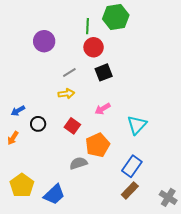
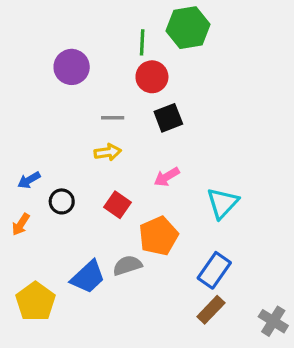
gray line: (69, 72) -> (113, 118), turned 32
blue trapezoid: (54, 194) -> (88, 277), moved

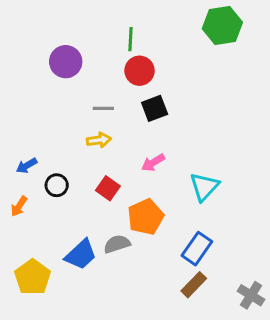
green hexagon: (188, 28) -> (222, 26), moved

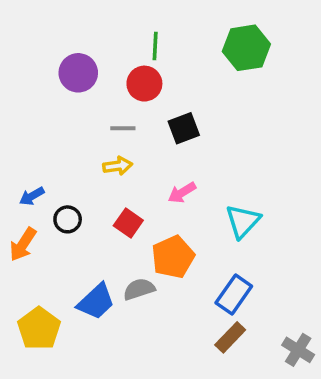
green hexagon: (222, 26) -> (246, 48), moved
red circle: (140, 71) -> (144, 84), moved
orange arrow: (19, 206) -> (23, 244), size x1.4

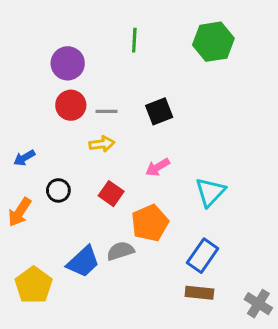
red circle: (144, 84) -> (71, 105), moved
blue arrow: (32, 196) -> (24, 158), moved
brown rectangle: (230, 337) -> (199, 293), turned 52

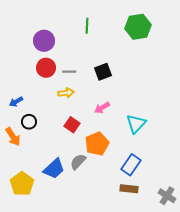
black circle: (58, 190) -> (29, 122), moved
orange arrow: (20, 212) -> (13, 137), turned -66
gray semicircle: (120, 251) -> (78, 162), turned -30

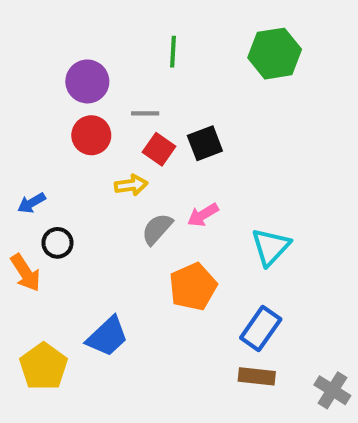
gray line: (69, 72) -> (145, 113), moved
red square: (72, 125) -> (159, 149), moved
gray semicircle: (78, 162) -> (157, 229), moved

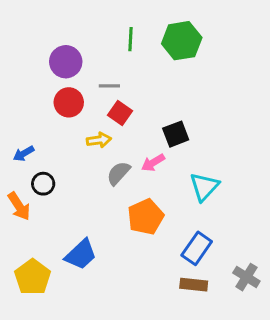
green hexagon: (275, 54) -> (182, 41), moved
black square: (205, 143) -> (176, 134), moved
gray cross: (332, 390) -> (246, 277), moved

